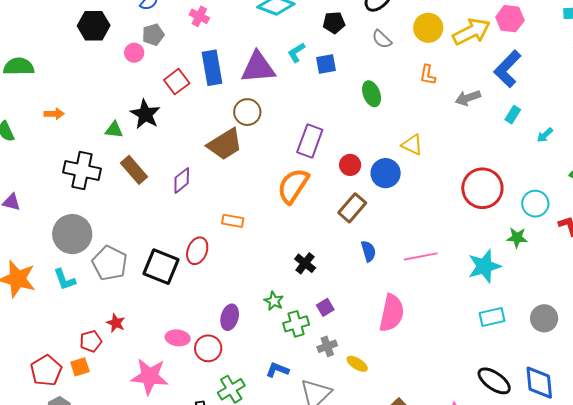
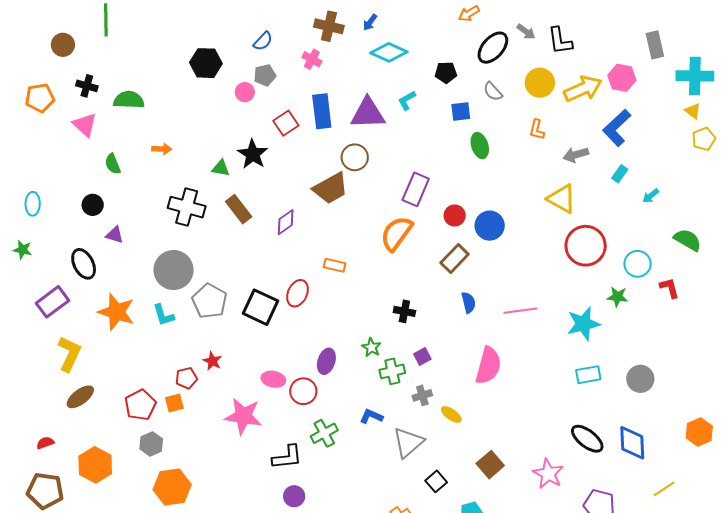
blue square: (326, 64) -> (461, 112), moved
yellow triangle: (412, 145) -> (562, 199), moved, size x1.4
black cross: (305, 263) -> (404, 311), turned -30

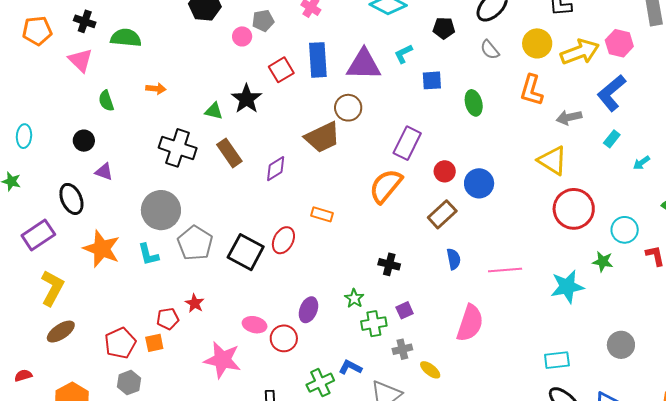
blue square: (461, 112) -> (432, 80), moved
orange L-shape: (537, 130) -> (531, 90), size x1.5
cyan rectangle: (588, 375) -> (557, 360), moved
green cross: (324, 433) -> (320, 383), moved

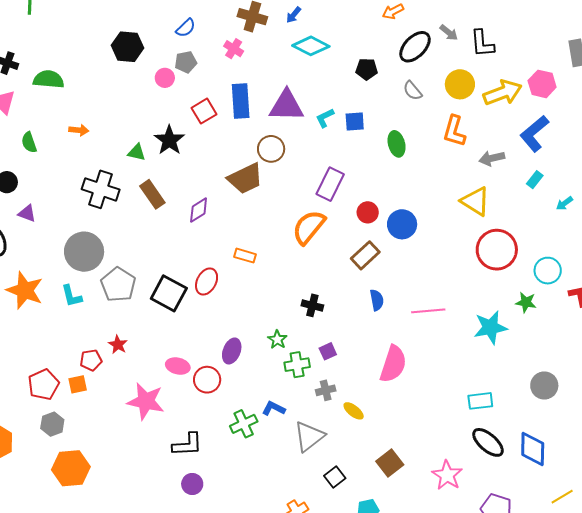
cyan L-shape: (403, 54) -> (325, 118), moved

